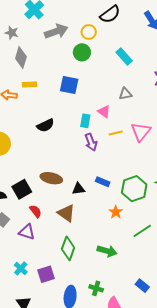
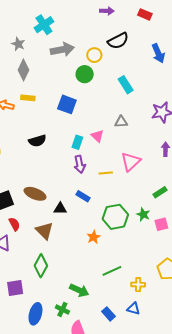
yellow line: (116, 133) -> (106, 173), moved
blue rectangle: (103, 182) -> (83, 196), moved
green line: (142, 231) -> (112, 271), moved
green arrow: (107, 251) -> (79, 290), moved

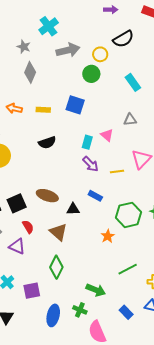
yellow rectangle: (28, 98) -> (43, 110), moved
purple arrow: (80, 164) -> (91, 164), turned -30

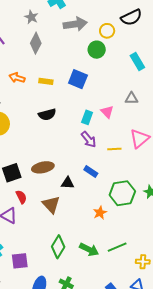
brown ellipse: (47, 196) -> (43, 167), turned -35
green diamond: (56, 267) -> (58, 247), moved
green arrow: (96, 290) -> (89, 249), moved

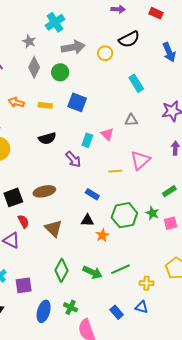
green circle: (97, 50) -> (60, 72), moved
purple arrow: (89, 139) -> (73, 159), moved
black triangle: (68, 183) -> (87, 220), moved

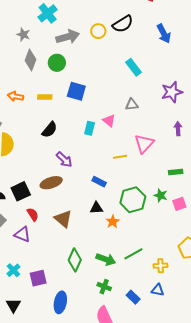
yellow circle: (105, 53) -> (98, 31), moved
black semicircle: (47, 138) -> (50, 130), turned -30
purple arrow: (73, 159) -> (64, 160), moved
green rectangle: (169, 191) -> (176, 172), turned 32
green cross: (71, 307) -> (104, 287), moved

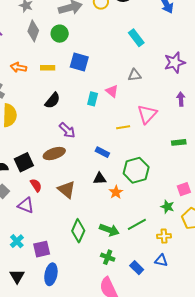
green star: (161, 195) -> (167, 207), moved
pink square: (179, 204) -> (184, 189), moved
blue ellipse: (60, 302) -> (51, 274), moved

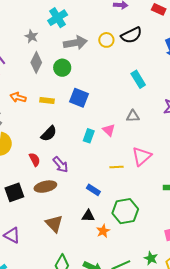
red semicircle: (36, 185) -> (35, 159), moved
green star: (167, 207) -> (151, 258), moved

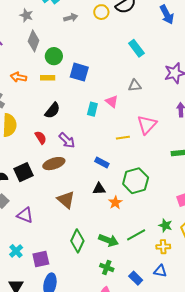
gray arrow: (75, 43) -> (71, 18), size x0.6
green circle: (62, 68) -> (54, 56), moved

